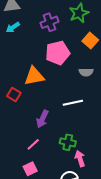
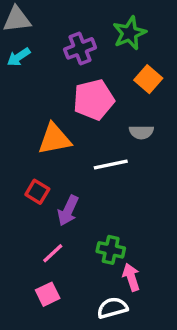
red square: (14, 95) -> (37, 192), moved
white line: (73, 103) -> (111, 164), moved

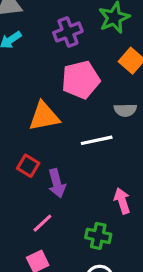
purple arrow: (68, 211) -> (57, 183), turned -40
green cross: (111, 250) -> (98, 236), moved
pink arrow: (131, 277) -> (122, 201), moved

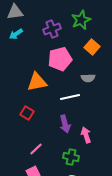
purple arrow: (57, 183) -> (65, 124), moved

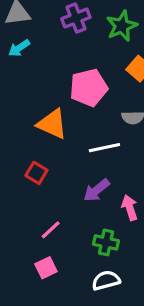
purple cross: (52, 29) -> (76, 18), moved
orange triangle: (37, 82) -> (52, 124), turned 35
purple arrow: (65, 124) -> (96, 190), turned 66

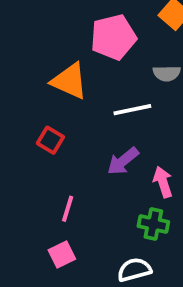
pink line: (51, 230) -> (68, 209), turned -30
green cross: (106, 242) -> (153, 224), moved

